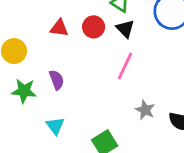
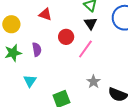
red circle: (94, 27) -> (66, 37), moved
green star: (24, 91) -> (13, 53), turned -30

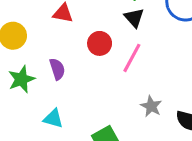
cyan triangle: (30, 81) -> (53, 119), turned -40

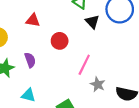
black triangle: (134, 18) -> (92, 22), moved
pink line: (132, 58) -> (84, 65), moved

